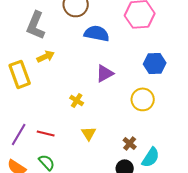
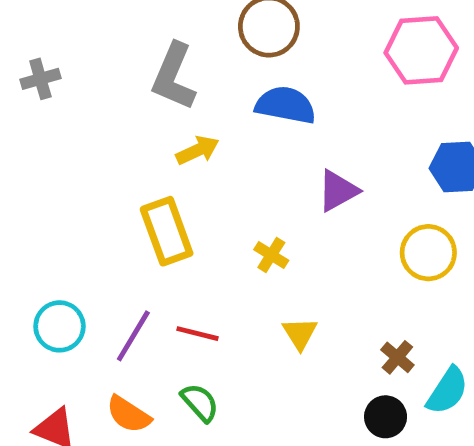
blue semicircle: (97, 33) -> (286, 105), moved
yellow rectangle: (20, 74) -> (167, 231), moved

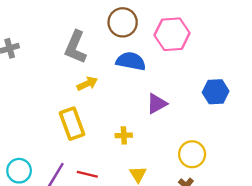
pink hexagon: (421, 50) -> (172, 34), moved
yellow circle: (428, 253) -> (192, 154), moved
yellow cross: (271, 255) -> (124, 135), turned -35

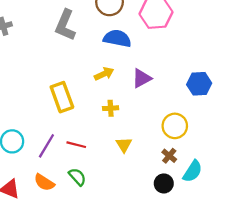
yellow arrow: (87, 84) -> (104, 74), moved
blue hexagon: (216, 92) -> (199, 84), moved

